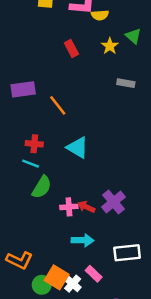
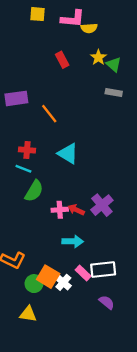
green triangle: (133, 36) -> (114, 64), moved
white rectangle: (127, 253) -> (103, 269), moved

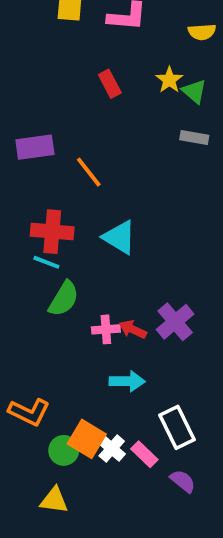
yellow semicircle: (89, 28) -> (202, 32), moved
red cross: (27, 150) -> (52, 232), size x1.5
white rectangle: (103, 269) -> (177, 427), turned 70
pink rectangle: (83, 273) -> (144, 454), moved

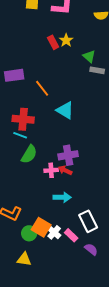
yellow star: (169, 80) -> (66, 40), moved
green triangle: (194, 91) -> (89, 56), moved
cyan triangle: (119, 237) -> (65, 110), moved
purple cross: (175, 322) -> (68, 155), moved, turned 30

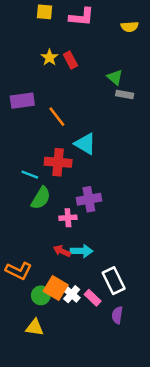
yellow star: (66, 40) -> (49, 58), moved
red cross: (23, 119) -> (58, 162), moved
red arrow: (65, 170) -> (62, 251), moved
purple semicircle: (91, 249) -> (117, 315), turned -120

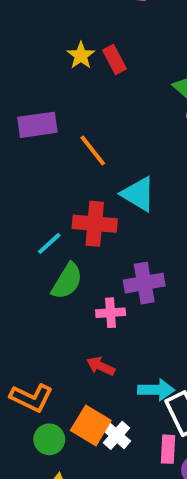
cyan line: (30, 175) -> (49, 243), turned -63
cyan arrow: (82, 251) -> (156, 390), moved
green circle: (41, 295) -> (49, 439), moved
pink rectangle: (93, 298) -> (168, 449), moved, turned 49

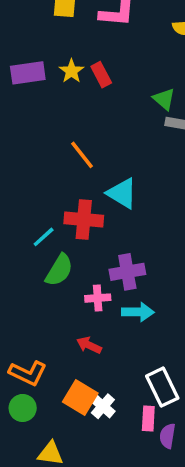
purple rectangle: (37, 125) -> (28, 73), moved
cyan arrow: (156, 390) -> (138, 312), moved
green circle: (49, 439) -> (23, 408), moved

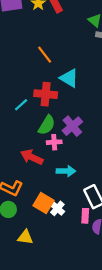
green semicircle: (59, 270) -> (47, 125), moved
purple cross: (127, 272) -> (72, 126), turned -30
cyan arrow: (138, 312) -> (66, 171), moved
red arrow: (89, 345) -> (32, 157), moved, size x1.5

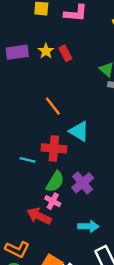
cyan line: (21, 105) -> (28, 160), turned 56
pink cross: (54, 142) -> (53, 201), moved, turned 32
cyan arrow: (66, 171) -> (88, 226), moved

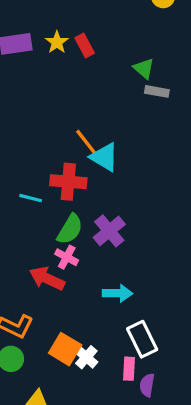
orange line: (53, 106) -> (86, 142), moved

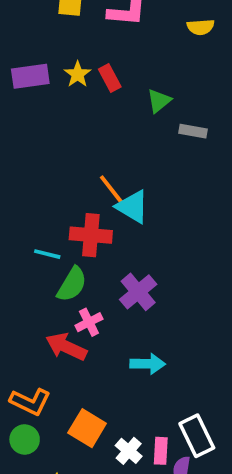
green triangle: (144, 68) -> (159, 101), moved, turned 40
green semicircle: (70, 229) -> (72, 284), moved
pink cross: (67, 257) -> (89, 322), turned 35
white rectangle: (142, 339) -> (197, 436), moved
white cross: (86, 357) -> (129, 451), moved

